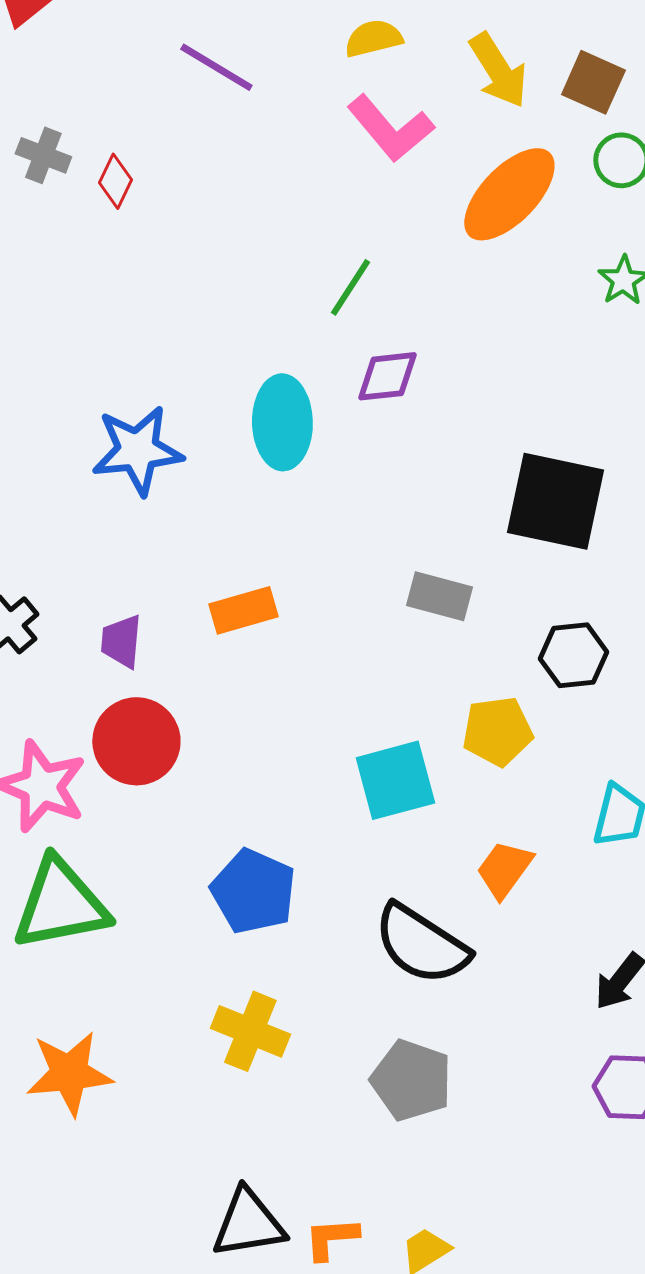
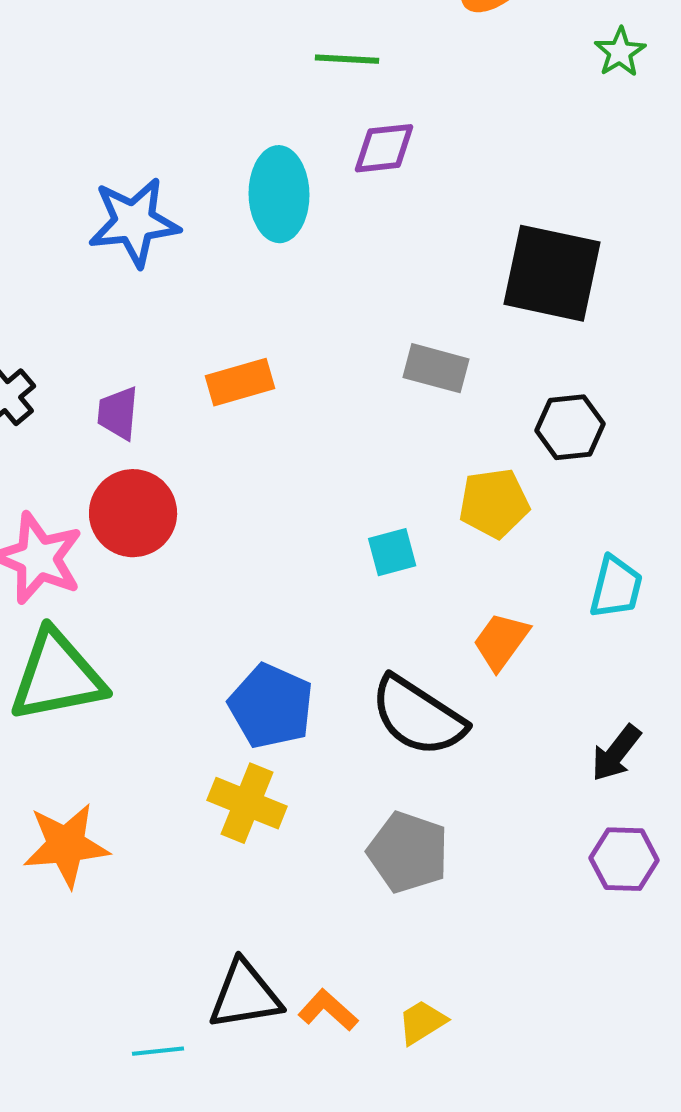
green line: (350, 287) -> (347, 59), turned 60
cyan square: (395, 780) -> (392, 552), size x0.6
blue pentagon: (253, 891) -> (271, 706), moved
orange L-shape: (331, 1238) -> (328, 1010), turned 46

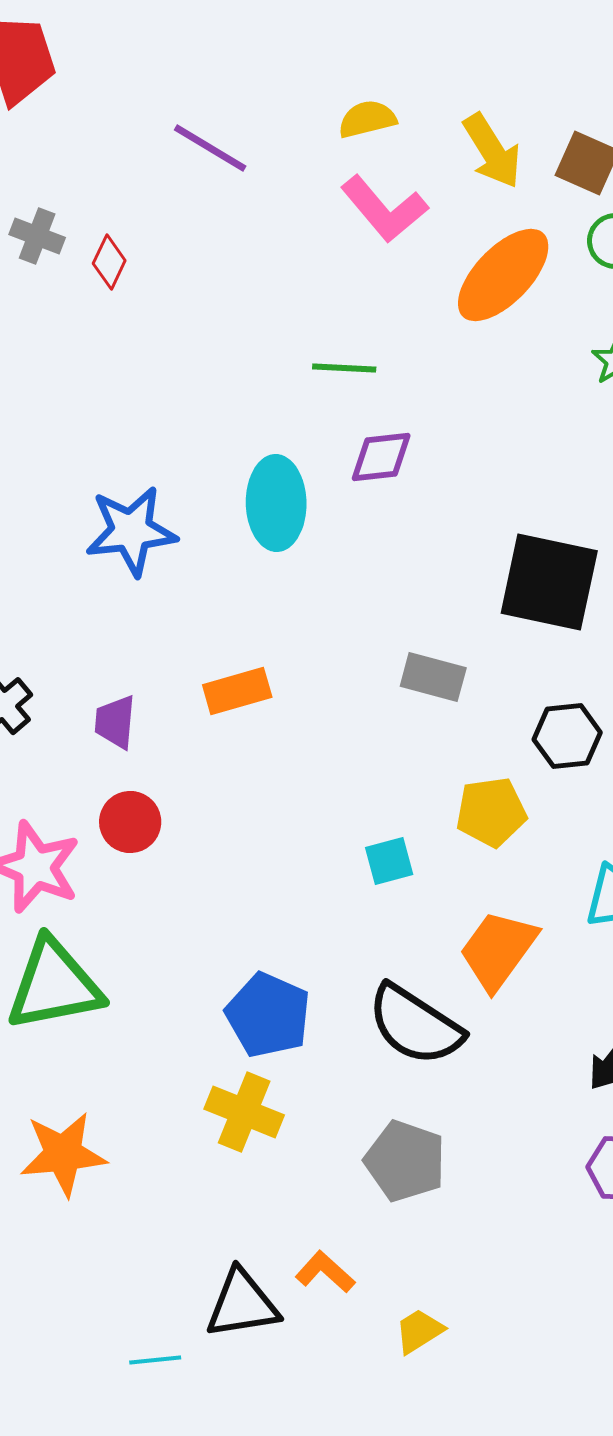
red circle: (133, 513) -> (130, 822), size x0.7
orange trapezoid: (501, 641) -> (498, 950), size x1.4
orange L-shape: (328, 1010) -> (325, 1272), moved

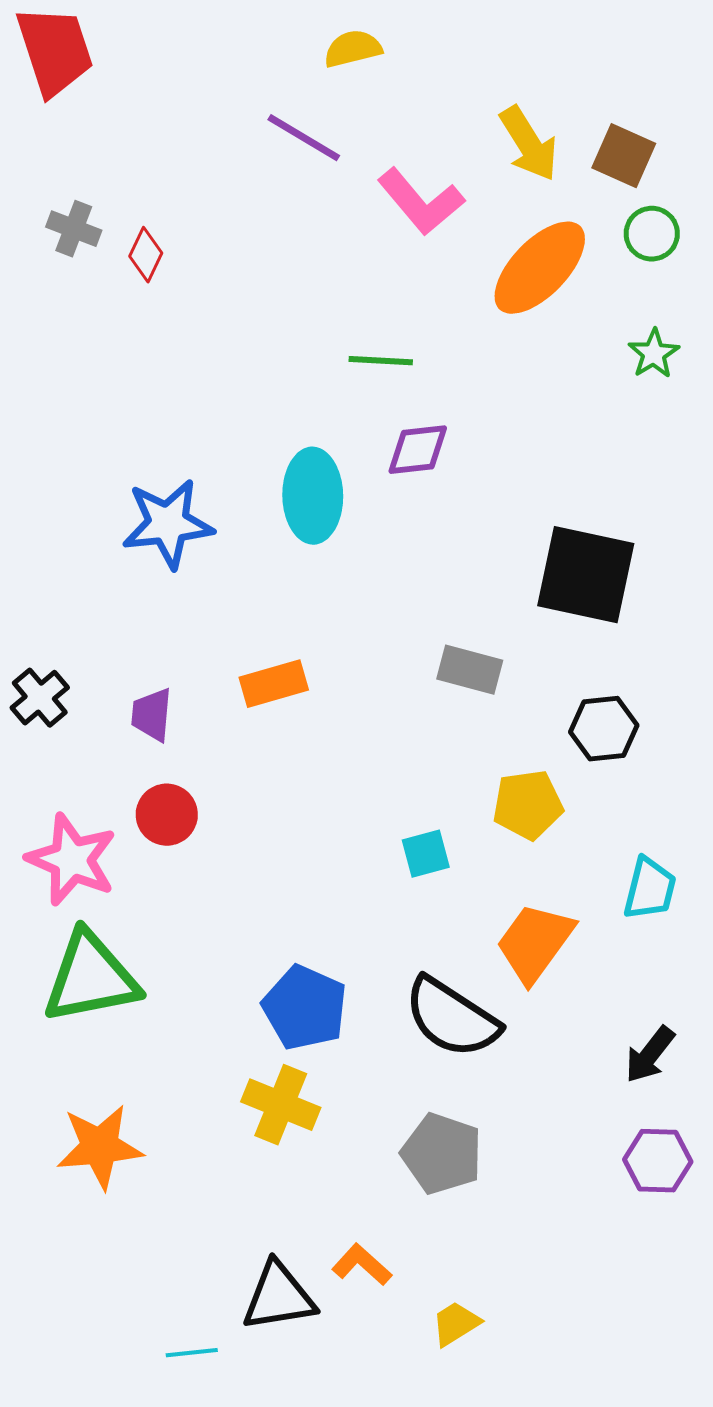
yellow semicircle: (367, 119) -> (353, 49), moved
purple line: (210, 148) -> (304, 138), moved

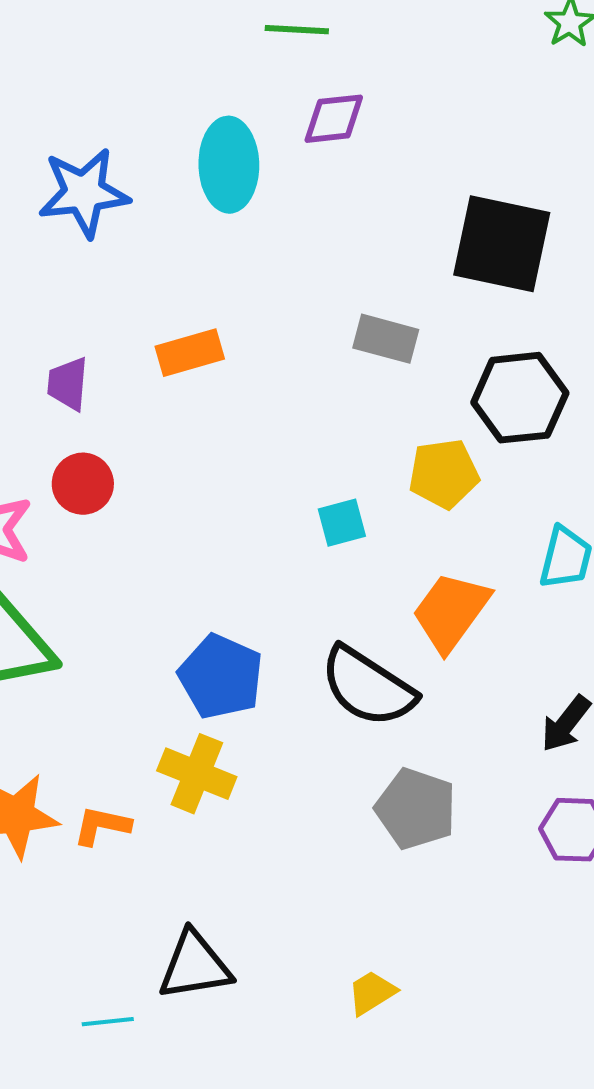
black hexagon: (604, 729) -> (520, 398), size x1.4
gray pentagon: (442, 1154) -> (416, 809), moved
orange L-shape: (362, 1265) -> (102, 826), moved, turned -30

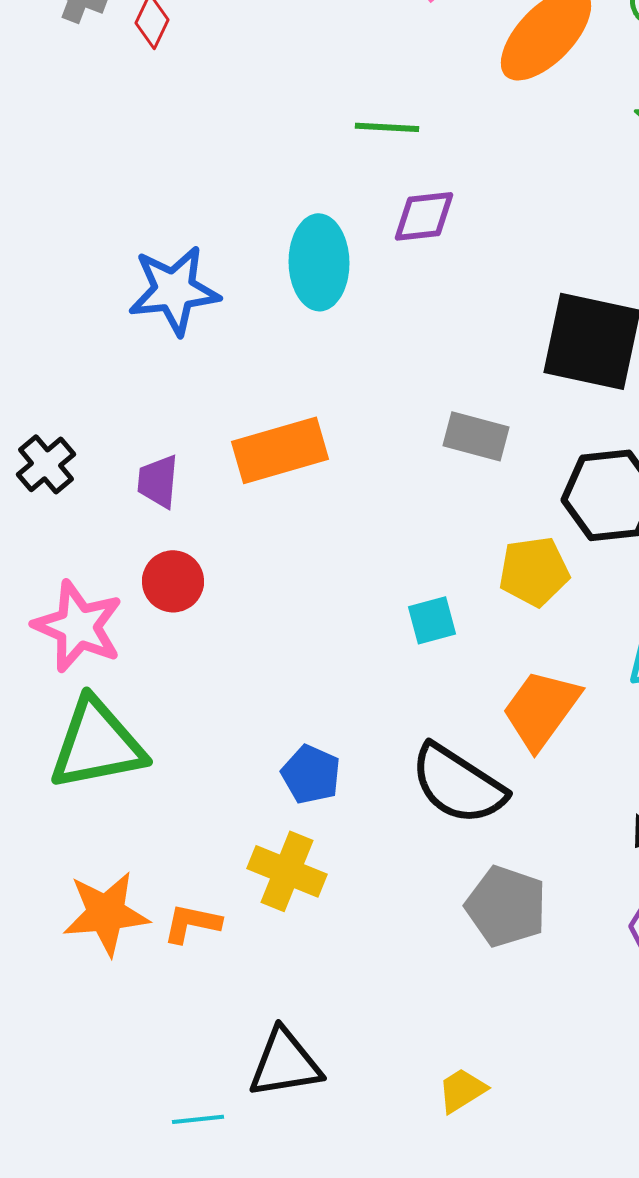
orange rectangle: (190, 353) -> (280, 450), size x1.4
blue pentagon: (221, 677) -> (311, 774), size x0.7

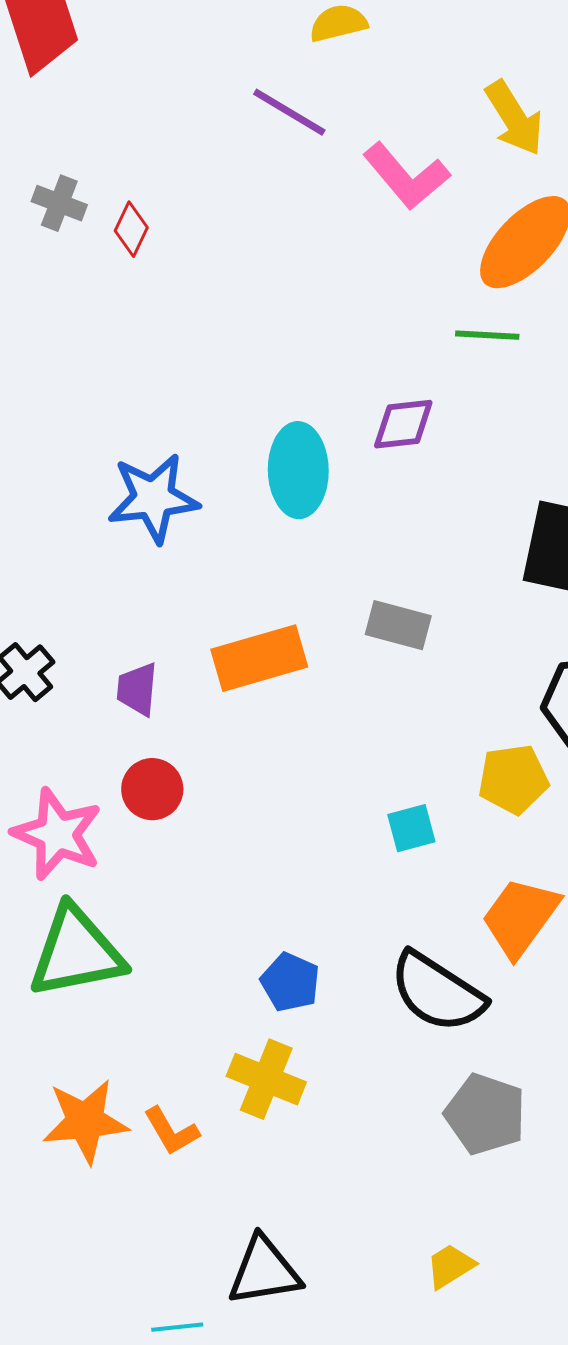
green line: (387, 127) -> (487, 335), moved
gray rectangle: (476, 436) -> (398, 625), moved
orange L-shape: (192, 923) -> (171, 1131), turned -132
yellow trapezoid: (462, 1090) -> (450, 1266), moved

